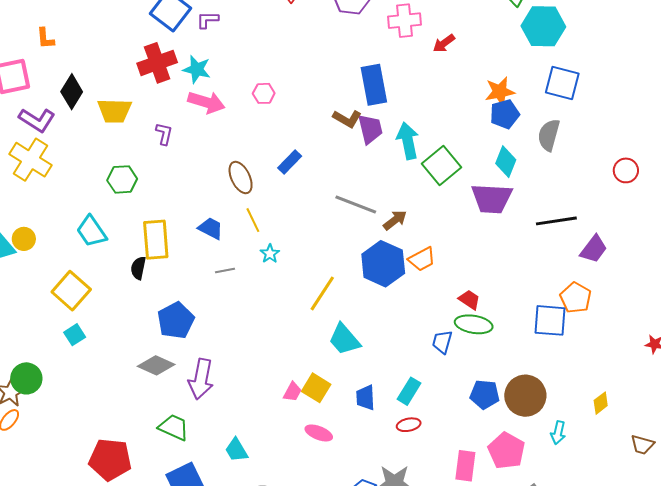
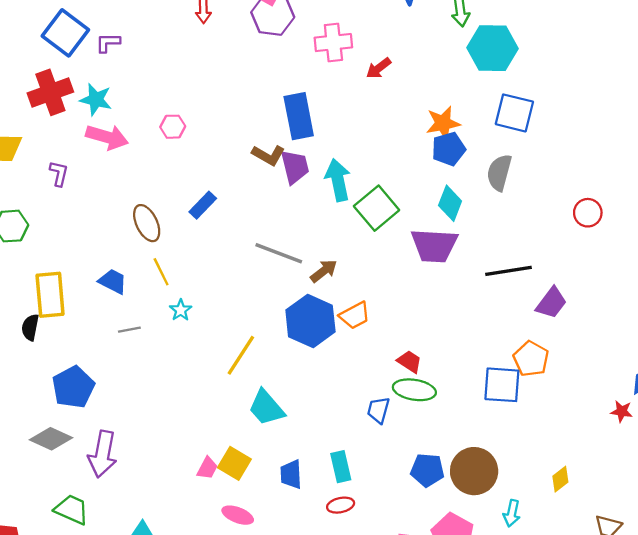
cyan rectangle: (409, 391) -> (341, 467), turned -44

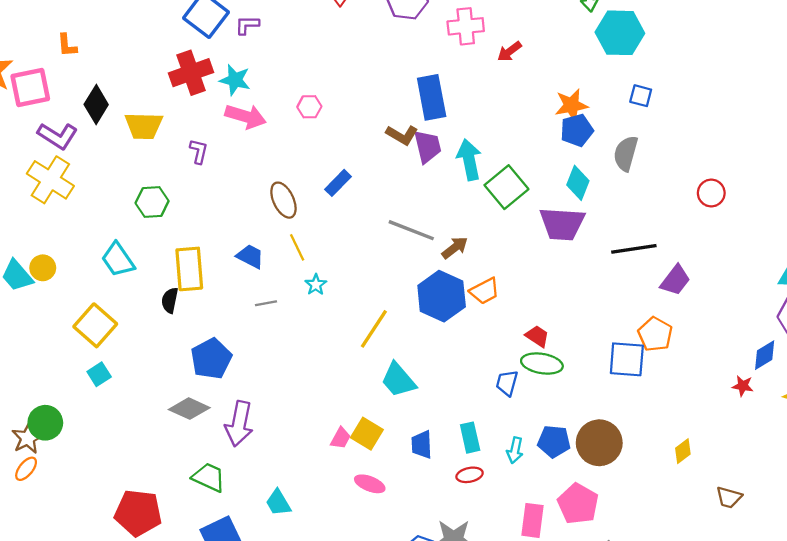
blue square: (514, 113) -> (641, 96), size x0.6
cyan arrow: (512, 513) -> (515, 450), moved

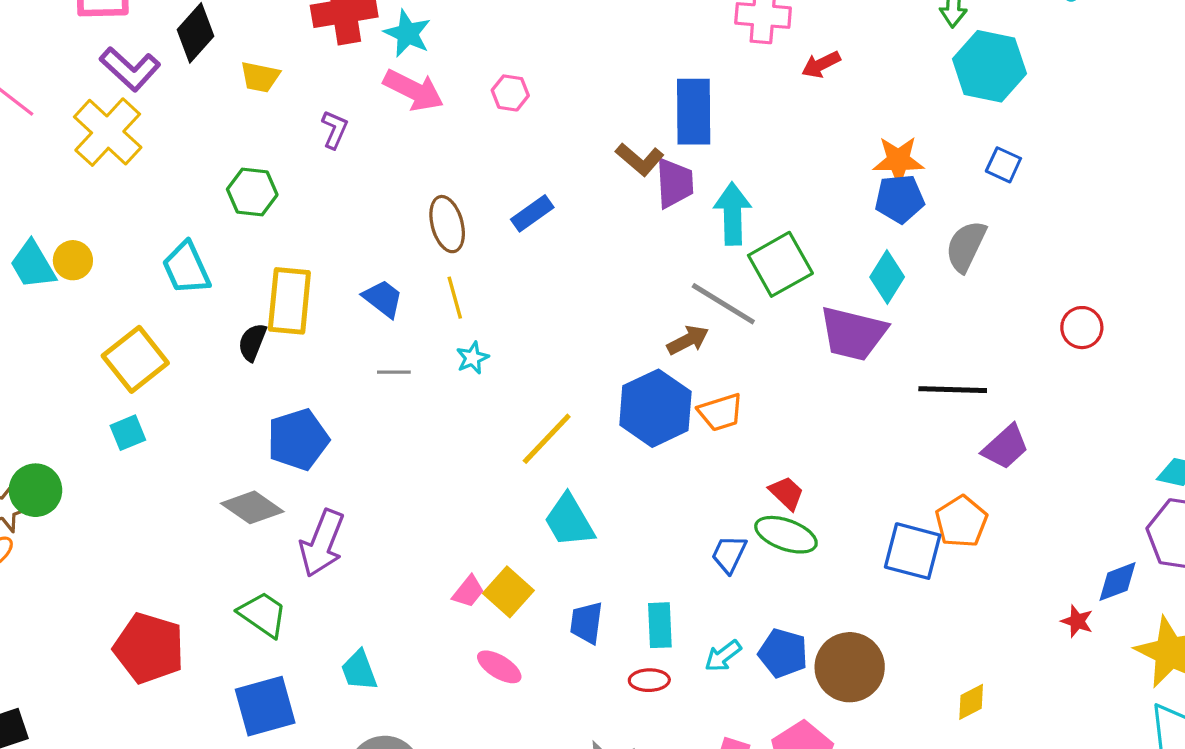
yellow trapezoid: (144, 126) -> (260, 77), size x0.7
gray line: (411, 230) -> (723, 304), moved
cyan arrow: (515, 450) -> (723, 656), turned 30

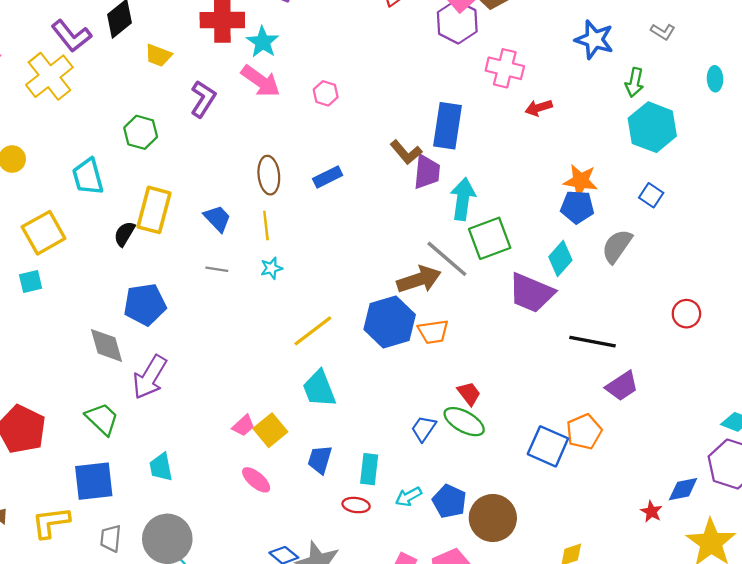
purple L-shape: (335, 129) -> (203, 99), size x1.4
brown arrow: (688, 340) -> (419, 280), size x1.5
gray diamond: (252, 507) -> (107, 345), turned 30

